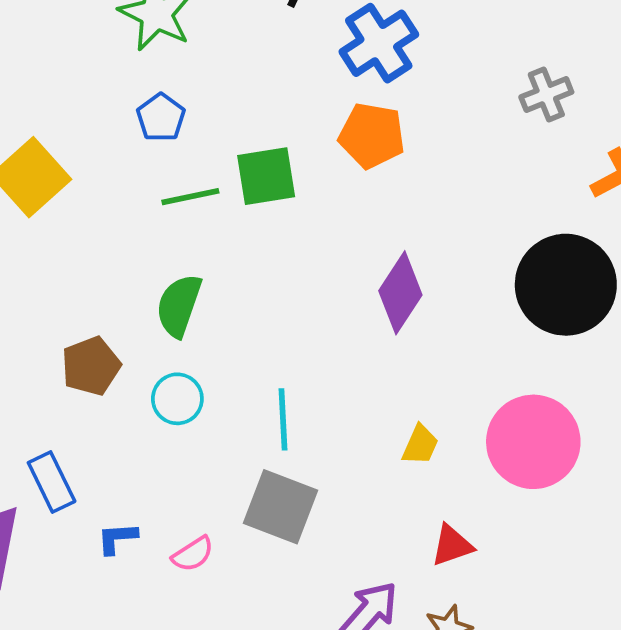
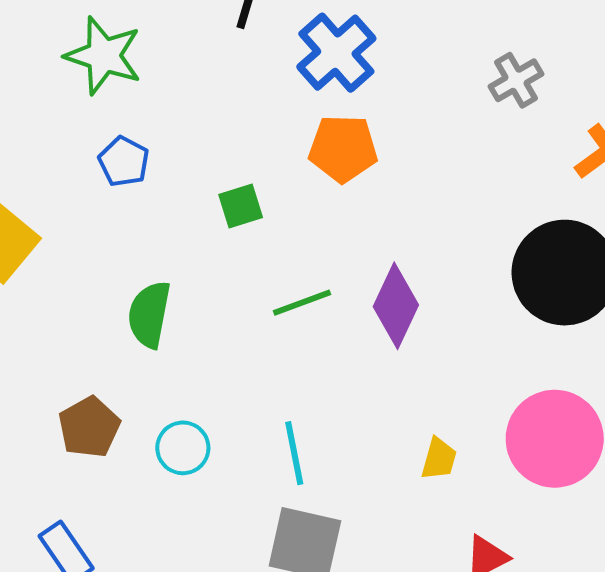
green square: (266, 176) -> (241, 206), size x0.7
green line: (190, 197) -> (302, 303), moved
green semicircle: (179, 306) -> (149, 314), moved

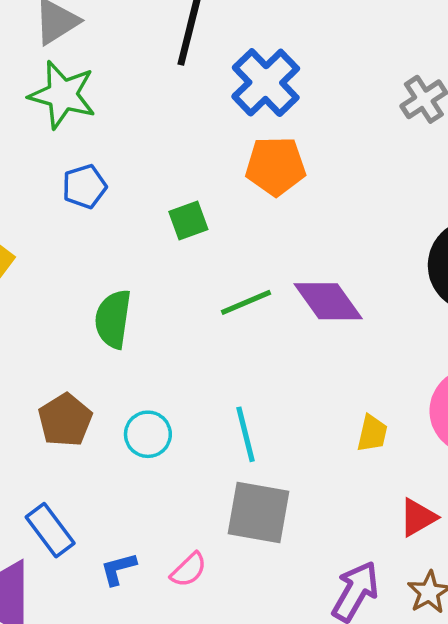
blue pentagon: (124, 162) -> (84, 186), turned 30
purple diamond: (396, 306) -> (328, 301), turned -58

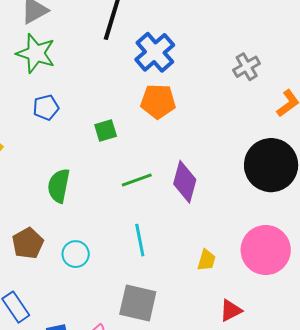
purple diamond: (328, 301) -> (185, 182), turned 48
cyan line: (245, 434) -> (140, 240), moved

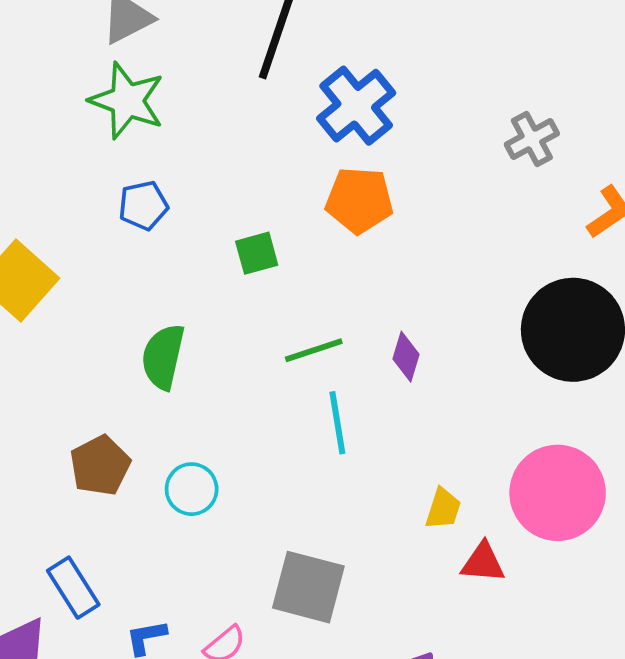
purple diamond: (185, 182) -> (406, 357), size x0.6
cyan line: (140, 240) -> (337, 423), moved
red triangle: (231, 310) -> (483, 563), moved, turned 30

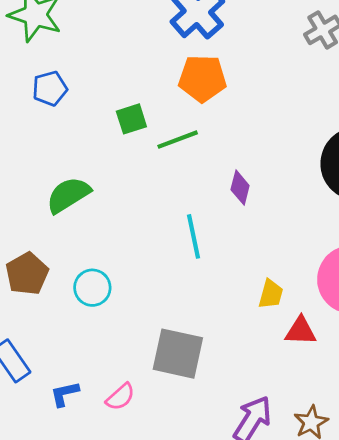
green line: (314, 350) -> (178, 140), moved
green semicircle: (163, 357) -> (68, 195), turned 48

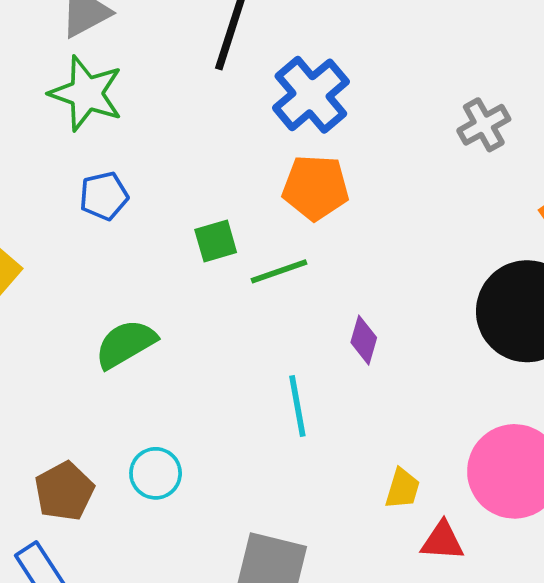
brown pentagon: (27, 274) -> (64, 491), moved

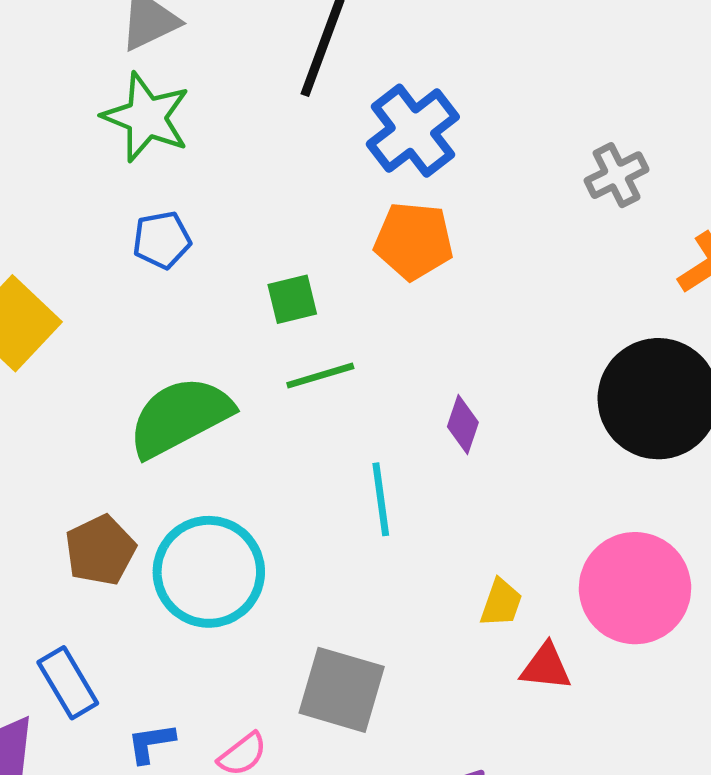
green line: (279, 271) -> (320, 376), moved
green semicircle: (126, 344) -> (180, 417), size x1.4
cyan circle: (156, 473) -> (209, 572), size x1.8
brown pentagon: (64, 491) -> (100, 550), moved

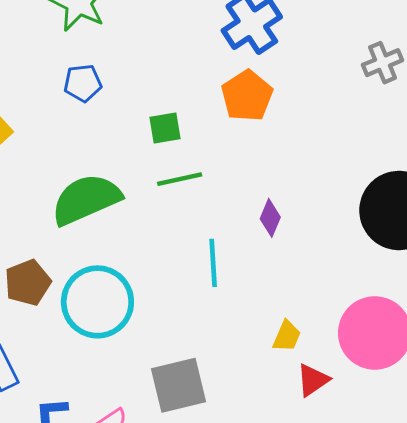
orange pentagon: (414, 241) -> (247, 96), turned 30
red triangle: (546, 667) -> (313, 380), turned -45
gray square: (342, 690) -> (178, 385), turned -34

